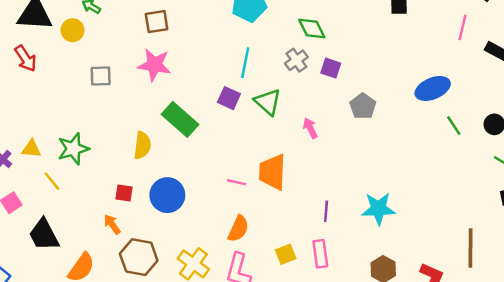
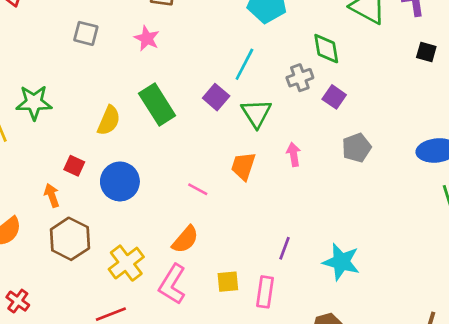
pink star: (154, 65) -> (147, 38), size x0.7
orange trapezoid: (272, 172) -> (243, 166), moved, size x0.7

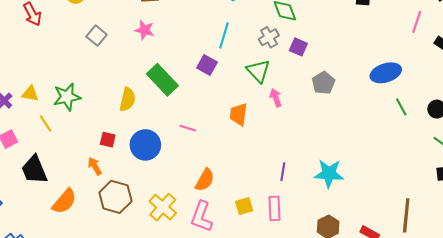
gray square: (86, 33) -> (97, 36), turned 36
green triangle: (256, 113) -> (258, 71), moved
pink line: (198, 189) -> (188, 128), moved

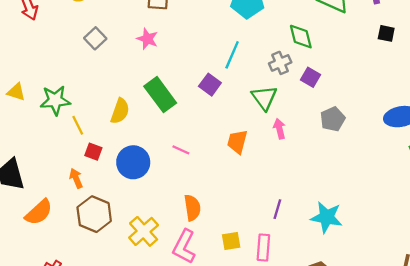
yellow line: (46, 124) -> (78, 125), moved
orange semicircle: (205, 180) -> (192, 208), turned -45

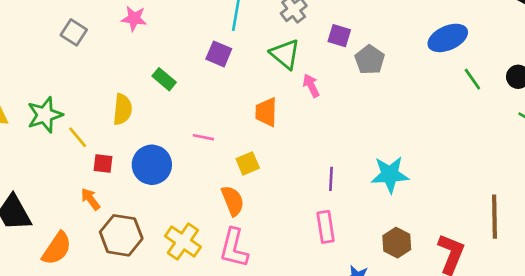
purple square: (311, 77) -> (339, 36), moved
green rectangle: (160, 95) -> (164, 79), size x0.6
yellow square: (231, 241) -> (248, 163), moved

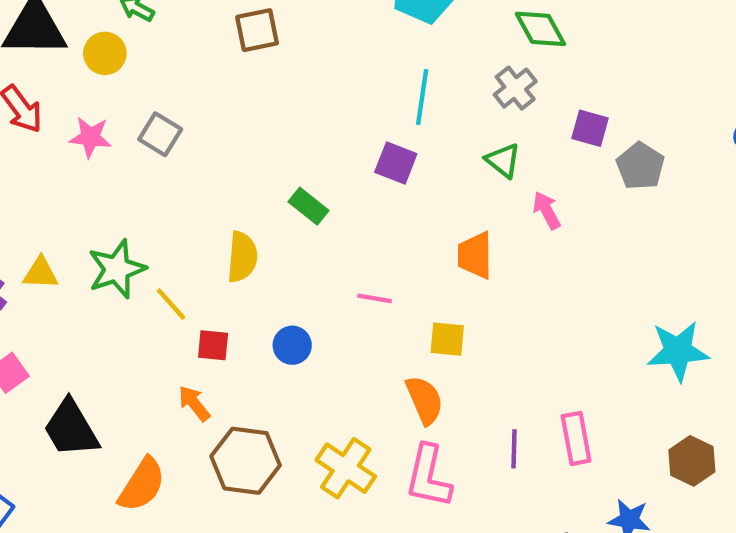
pink star: (134, 19) -> (90, 137), moved
green triangle: (285, 54) -> (503, 160), size x0.7
yellow square: (248, 163) -> (447, 339), turned 30
blue circle: (152, 165) -> (292, 345), size x0.6
purple line: (331, 179) -> (514, 449), moved

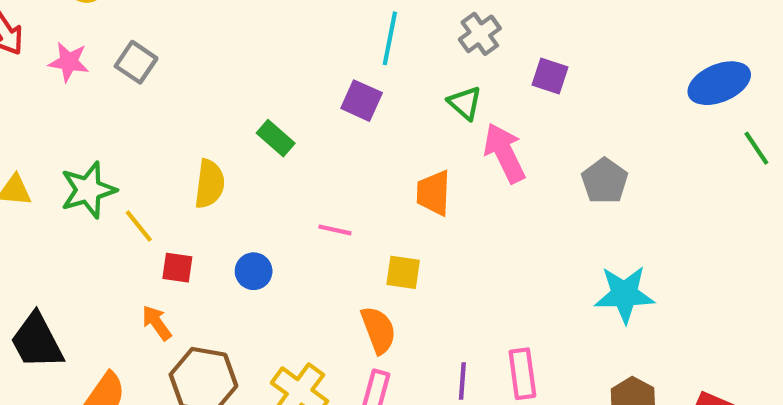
gray pentagon: (640, 166) -> (605, 181), moved
pink arrow: (547, 210) -> (505, 153), size x1.6

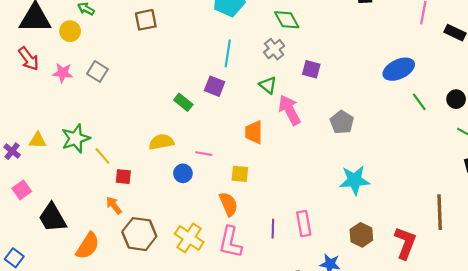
green rectangle: (276, 138) -> (183, 102), moved
yellow semicircle: (210, 184) -> (161, 142), moved, turned -105
blue circle: (254, 271) -> (183, 173), moved

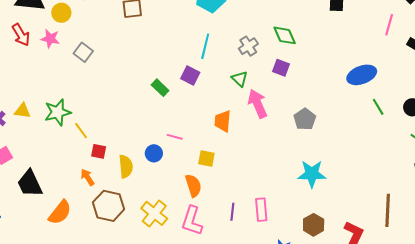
green diamond: (287, 20) -> (285, 35), moved
pink star: (63, 73) -> (50, 39), moved
yellow semicircle: (161, 142) -> (126, 166), moved, turned 90

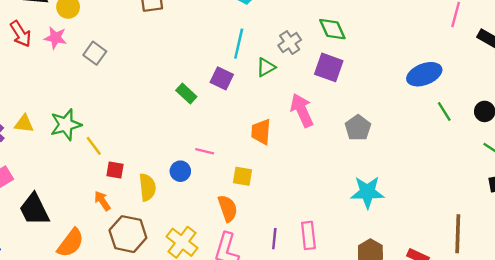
purple square: (281, 68) -> (329, 67), size x1.4
green triangle: (240, 79) -> (266, 67), moved, turned 48

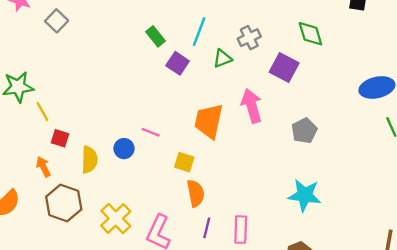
green diamond: (332, 29) -> (310, 34), moved
green rectangle: (186, 93) -> (155, 36), moved
orange trapezoid: (261, 132) -> (209, 121), size x1.4
orange semicircle: (228, 208) -> (196, 193), moved

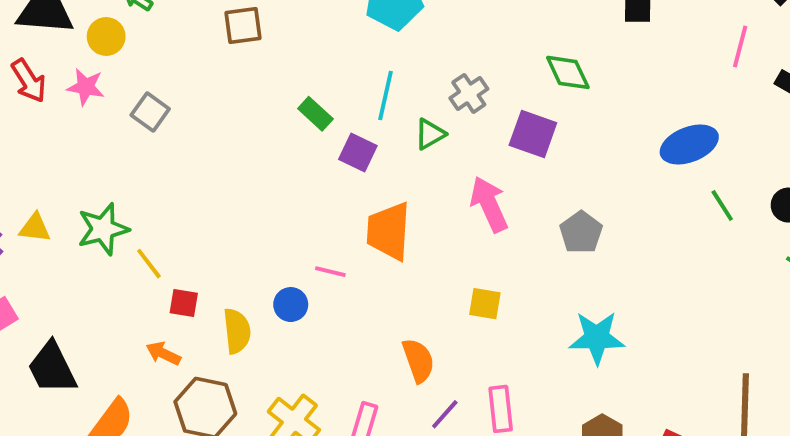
orange trapezoid: (209, 121) -> (389, 231), moved
yellow square: (184, 162) -> (485, 304), moved
orange arrow: (43, 167) -> (163, 353), turned -30
purple line: (207, 228) -> (445, 414), turned 36

